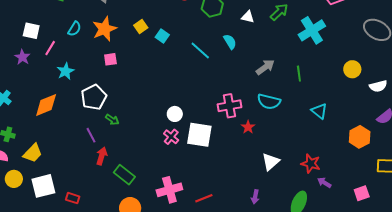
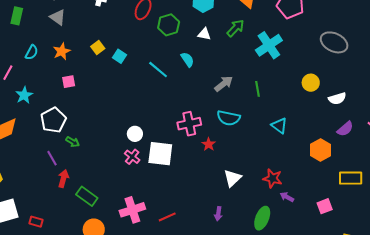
orange star: (105, 29) -> (62, 51), size x0.7

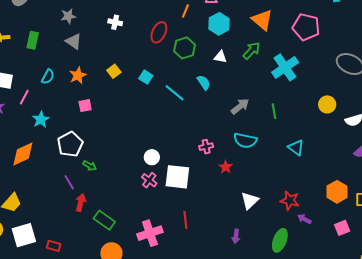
cyan square: (119, 56) -> (146, 77), moved
pink cross: (189, 124) -> (206, 147), size x0.6
orange hexagon: (320, 150) -> (337, 192), moved
red line: (167, 217) -> (185, 220), moved, turned -72

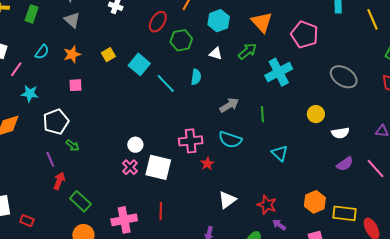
cyan square: (146, 77) -> (139, 64), size x1.5
cyan semicircle: (204, 82) -> (196, 77), turned 35
cyan star: (41, 119) -> (30, 94), turned 30
pink cross: (206, 147) -> (191, 141), size x1.6

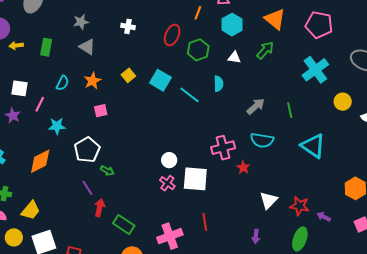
cyan cross: (279, 72) -> (315, 70), moved
cyan triangle: (280, 153) -> (313, 146), size x1.5
red star: (267, 205) -> (300, 206), moved

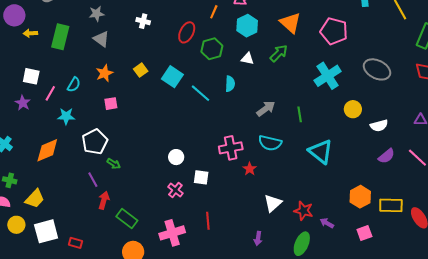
green rectangle: (46, 47) -> (60, 37), size x1.4
cyan semicircle: (62, 83) -> (74, 85), moved
white square: (195, 179) -> (201, 177), size x0.6
pink cross: (167, 183) -> (175, 190), moved

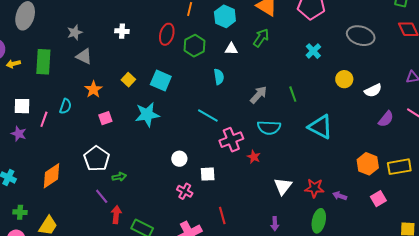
cyan cross: (328, 76) -> (313, 51), size x0.6
cyan line: (201, 93) -> (208, 116), moved
cyan star: (66, 116) -> (147, 115), moved, size x1.4
green arrow: (114, 164) -> (119, 177), turned -32

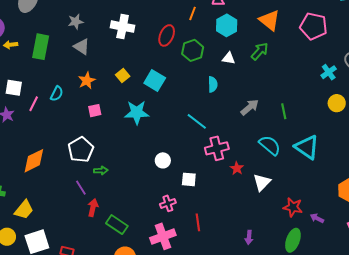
white cross: (122, 31) -> (123, 27), size x1.6
cyan cross: (313, 51) -> (329, 72), moved
cyan semicircle: (269, 128) -> (270, 145), moved, turned -150
white triangle: (283, 186) -> (262, 182), moved
pink cross: (185, 191) -> (168, 203), moved, turned 35

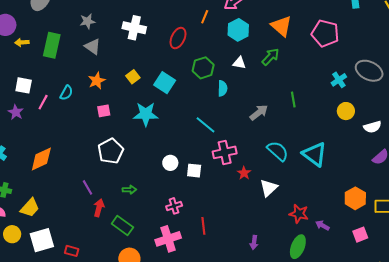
green hexagon: (193, 50) -> (203, 68), moved
green line: (284, 111) -> (293, 99), moved
white pentagon: (81, 150) -> (111, 151), moved
green arrow: (101, 171) -> (129, 190), moved
white square: (189, 179) -> (194, 171), moved

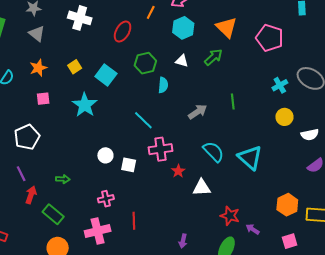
cyan star: (146, 114) -> (85, 105), turned 30
white pentagon: (111, 151) -> (27, 137), moved
white triangle: (269, 188) -> (202, 188), turned 36

